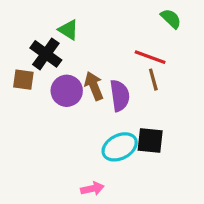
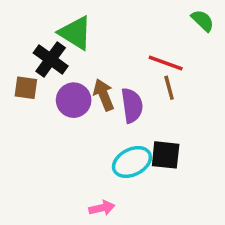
green semicircle: (171, 19) -> (203, 21), moved
green triangle: (68, 30) -> (75, 33), size x1.5

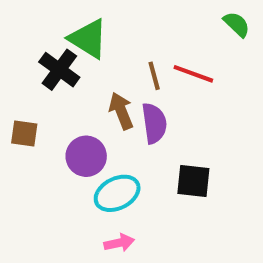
brown square: (26, 88) -> (24, 134), moved
brown line: (169, 88) -> (154, 76), moved
purple circle: (74, 100) -> (86, 156), moved
cyan ellipse: (132, 162) -> (117, 193), moved

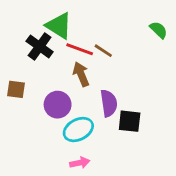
green semicircle: (237, 24) -> (159, 30), moved
red line: (193, 74) -> (80, 49), moved
brown line: (154, 76) -> (103, 51), turned -42
purple semicircle: (154, 123) -> (109, 103), moved

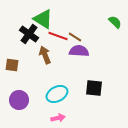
brown arrow: (81, 74) -> (45, 55), moved
purple semicircle: (109, 103) -> (79, 51), moved, turned -78
purple circle: (58, 105) -> (19, 100), moved

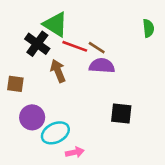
green semicircle: (115, 22) -> (148, 28), turned 40
cyan ellipse: (57, 94) -> (55, 133), moved
purple circle: (19, 100) -> (32, 117), moved

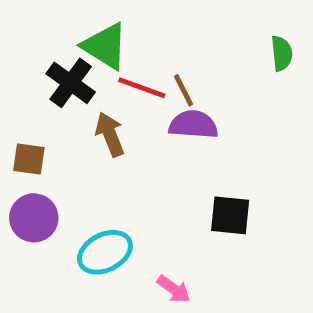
brown line: (97, 48) -> (183, 90), turned 30
purple circle: (32, 117) -> (34, 218), moved
pink arrow: (75, 152) -> (174, 289), moved, turned 48

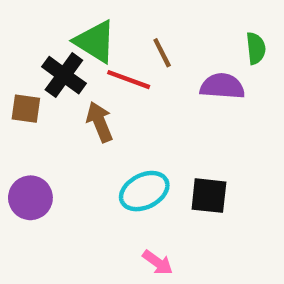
brown line: (183, 90) -> (162, 53), moved
purple semicircle: (193, 125) -> (222, 86), moved
brown square: (29, 159) -> (26, 109), moved
cyan ellipse: (105, 252) -> (144, 191), moved

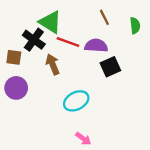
brown line: (162, 53) -> (104, 17), moved
purple semicircle: (222, 86) -> (96, 46), moved
black square: (209, 196) -> (110, 67), moved, turned -30
purple circle: (30, 198) -> (16, 88), moved

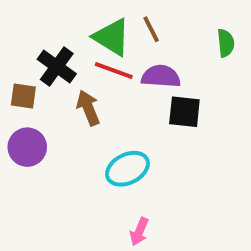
brown line: (104, 17) -> (151, 29), moved
green triangle: (50, 22) -> (112, 37), moved
black square: (110, 67) -> (184, 112), turned 30
pink arrow: (83, 139) -> (139, 232), turned 77

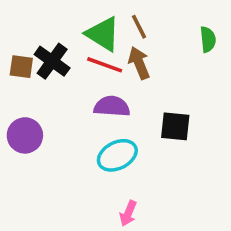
purple semicircle: (161, 76) -> (112, 106), moved
brown square: (23, 96) -> (21, 67), moved
brown arrow: (88, 108) -> (139, 63), moved
black square: (184, 112) -> (175, 126), moved

